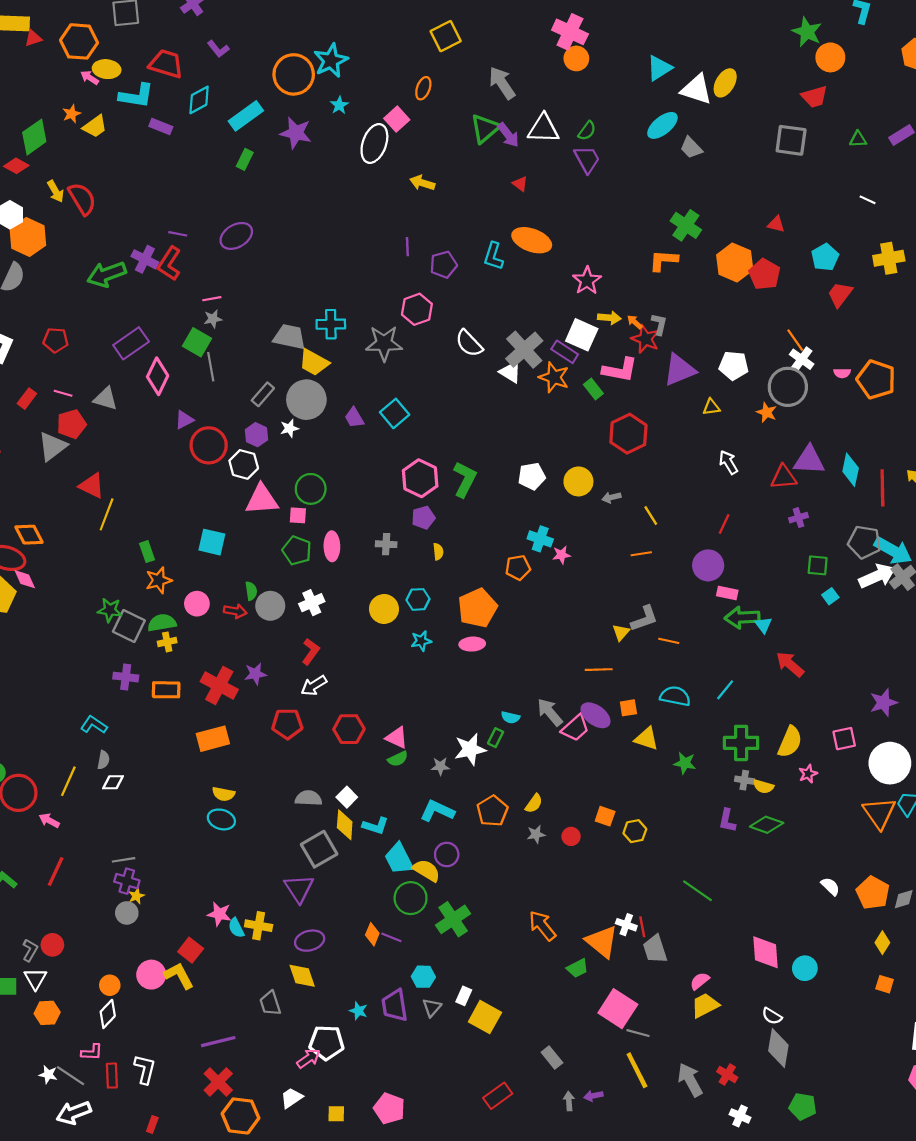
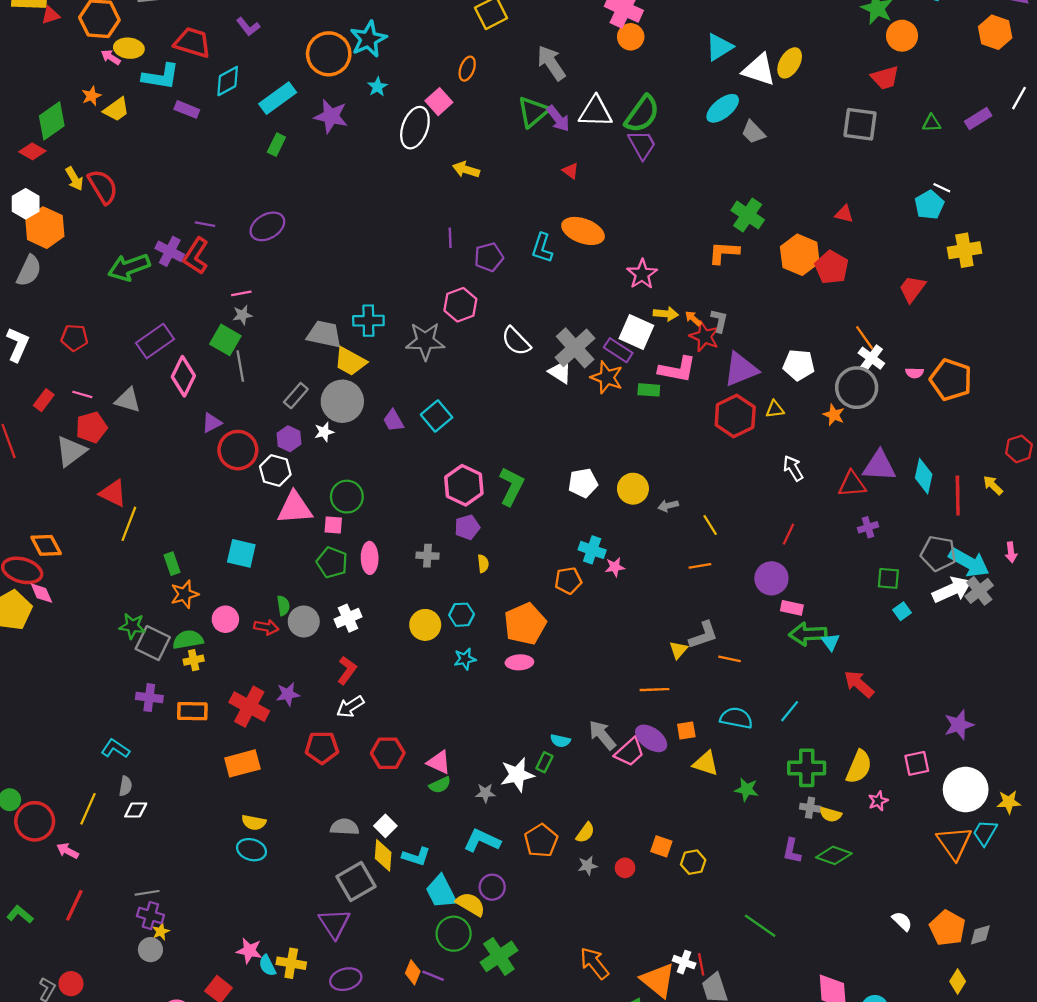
green semicircle: (587, 131) -> (642, 114), size x1.8
cyan pentagon: (825, 257) -> (929, 205), moved
green rectangle: (593, 389) -> (649, 390), turned -48
red hexagon: (628, 434) -> (735, 416), moved

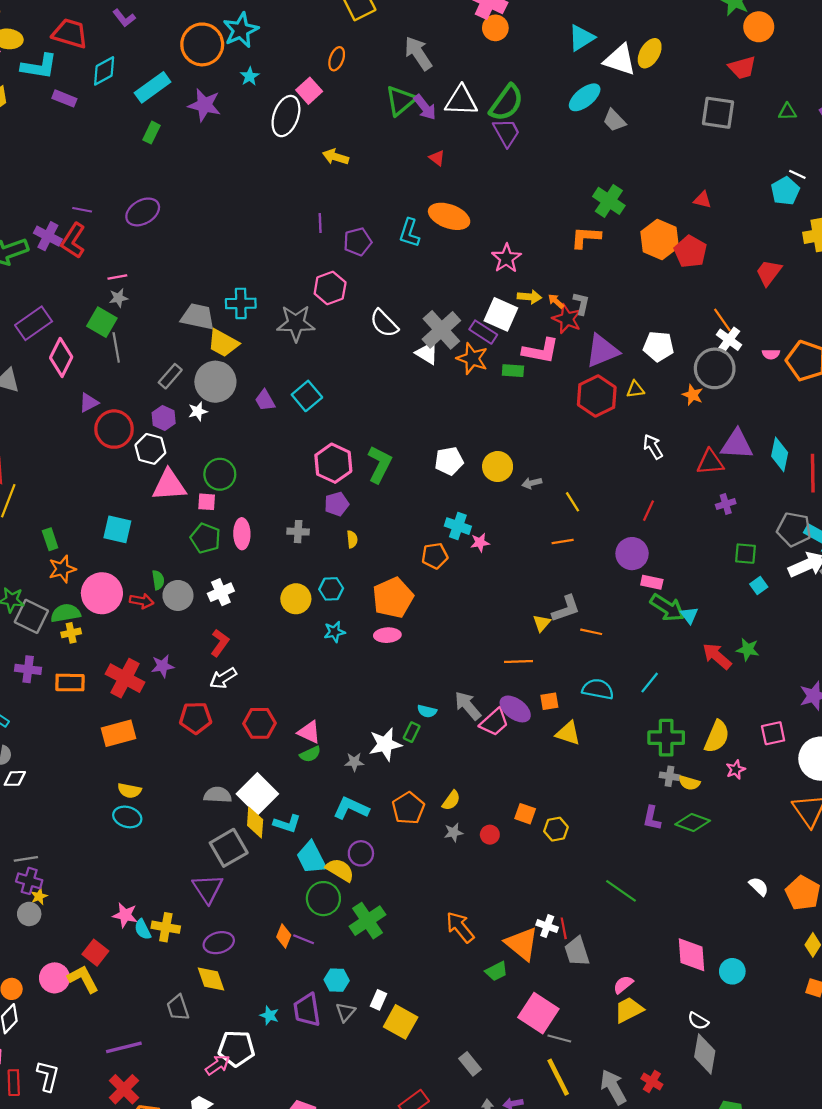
pink circle: (225, 619) -> (102, 593), size x1.6
green arrow: (808, 634) -> (667, 608), turned -144
green star: (746, 790) -> (748, 649), moved
white square: (385, 826) -> (257, 794), size x1.8

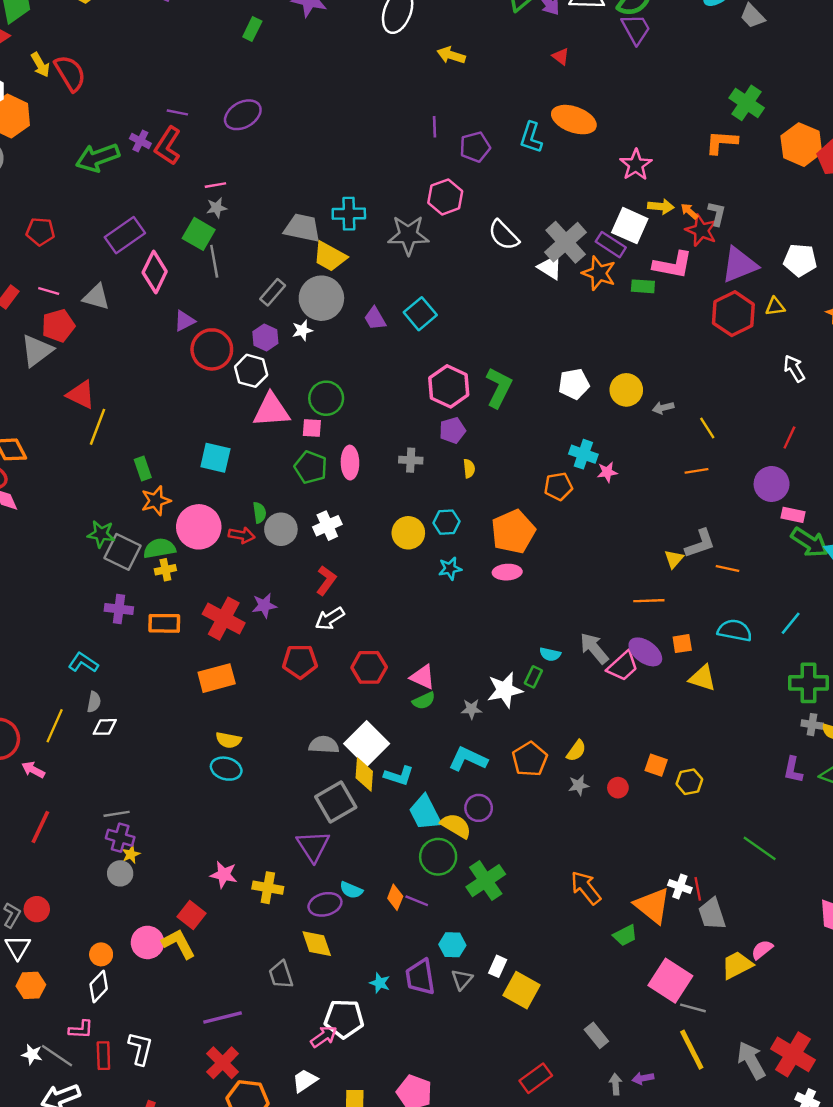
purple cross: (48, 236) -> (140, 141), size x0.7
cyan semicircle: (143, 929) -> (351, 890), moved, turned -40
yellow trapezoid: (629, 1010) -> (737, 965), moved
red cross: (652, 1081) -> (793, 1054), size x1.8

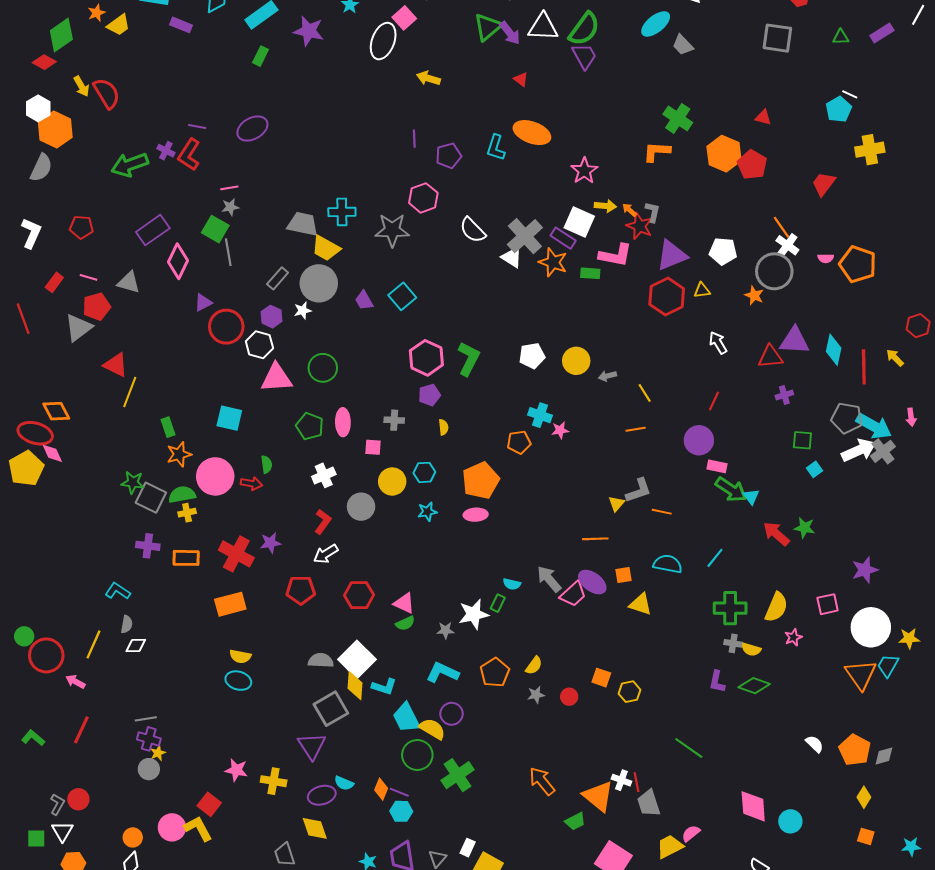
pink square: (312, 428) -> (373, 447), moved
gray circle: (281, 529) -> (361, 507), moved
cyan hexagon: (452, 945) -> (401, 811), moved

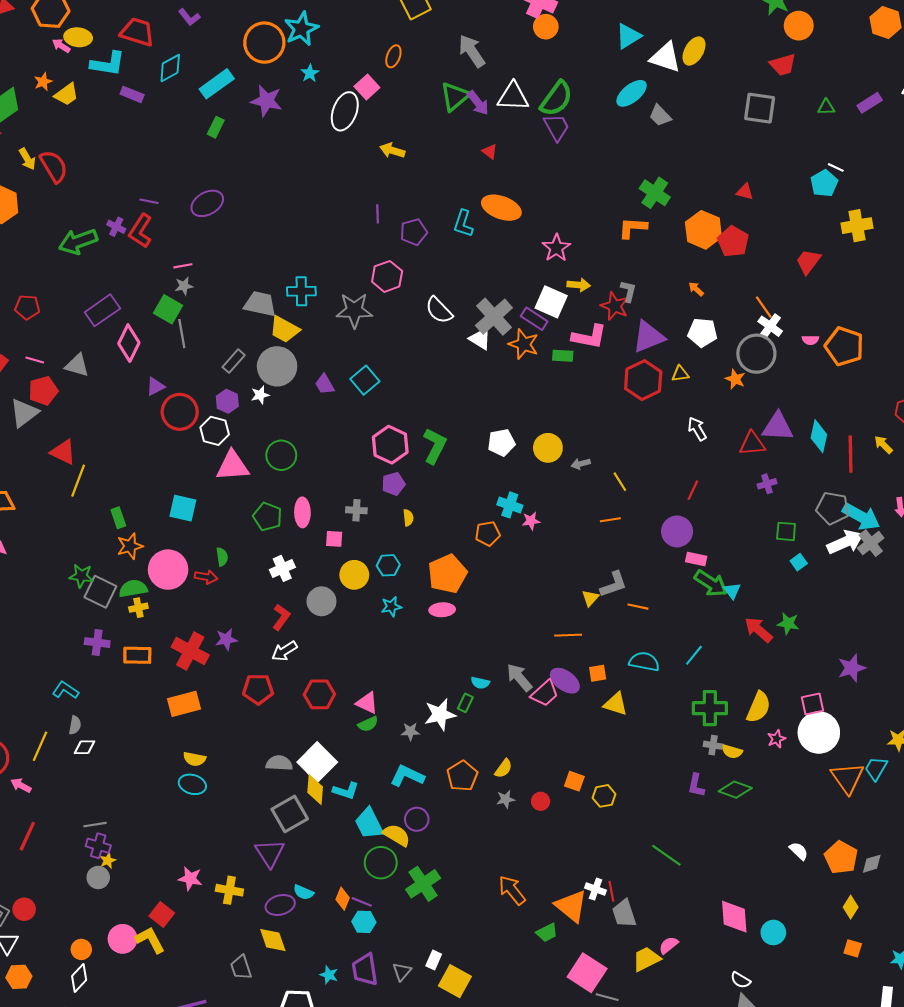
orange arrow: (630, 210) -> (696, 289), moved
white circle: (871, 627) -> (819, 732), moved

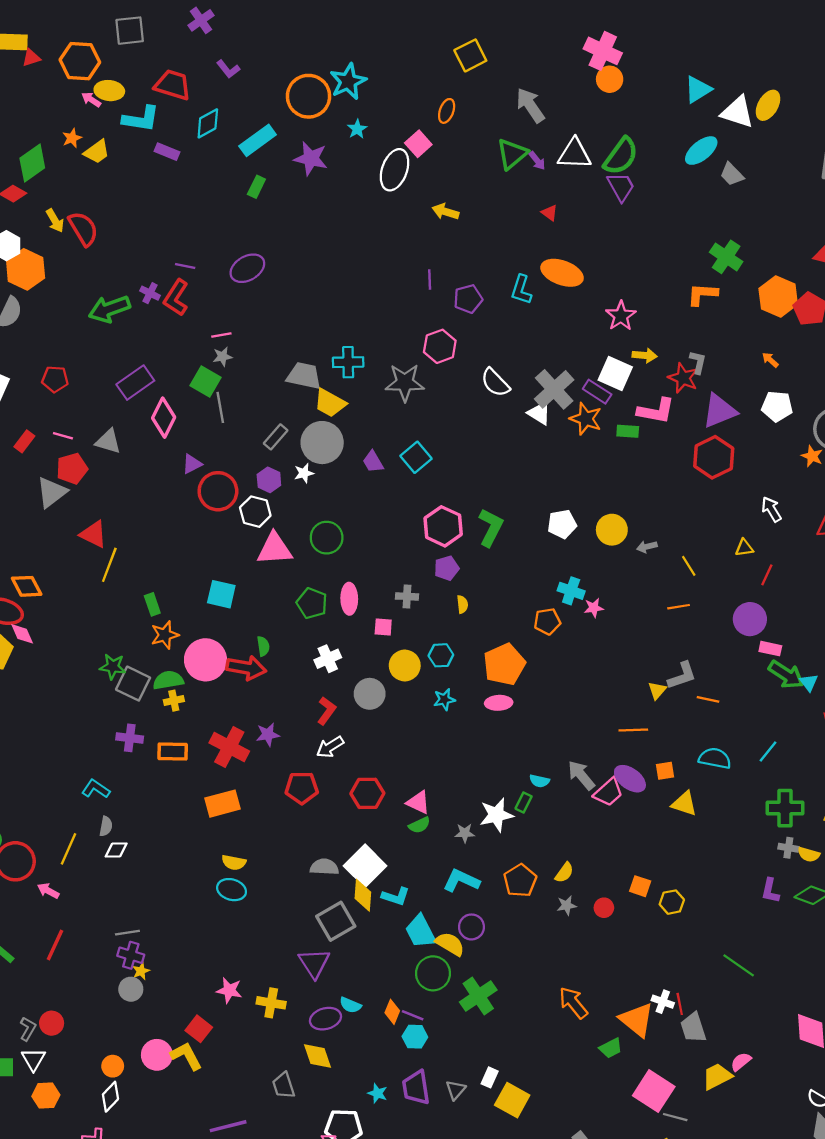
purple arrow: (478, 103) -> (537, 161), size x0.7
yellow triangle: (680, 374) -> (744, 548), moved
red arrow: (206, 577) -> (246, 668), size x1.6

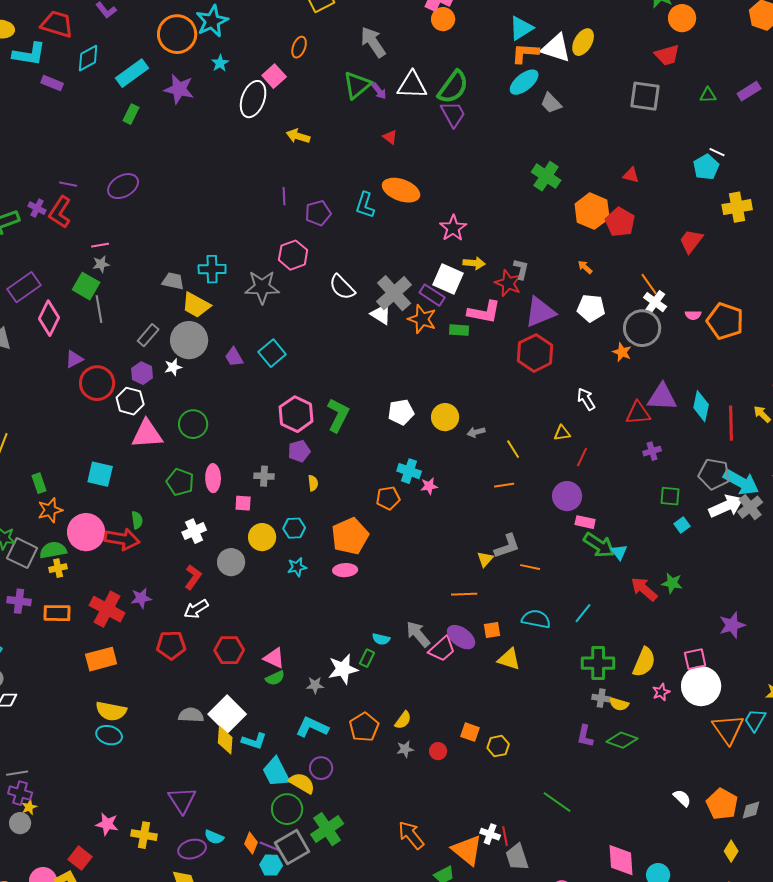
orange L-shape: (702, 294) -> (525, 53), moved
gray trapezoid: (304, 376) -> (173, 281), size x0.7
yellow semicircle: (234, 862) -> (111, 711), size x1.4
gray square: (336, 921) -> (292, 847), moved

